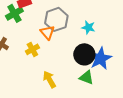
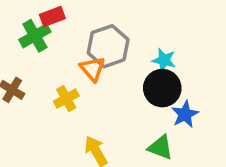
black circle: (84, 54) -> (162, 88), moved
blue star: (100, 58) -> (185, 114), size x0.7

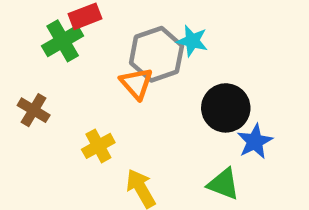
cyan star: (164, 60) -> (192, 41), moved
yellow cross: (66, 99) -> (98, 146), moved

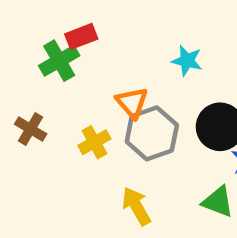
gray hexagon: (156, 54) -> (152, 133), moved
yellow cross: (98, 146) -> (94, 142), moved

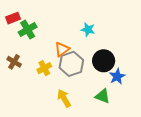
red rectangle: (81, 36) -> (13, 18), moved
orange triangle: (132, 103) -> (62, 49), turned 35

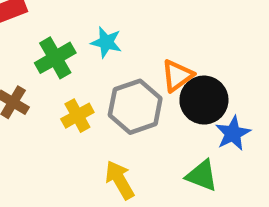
green cross: (28, 30) -> (55, 58), moved
cyan star: (88, 30) -> (106, 42), moved
orange triangle: (62, 49) -> (177, 76), moved

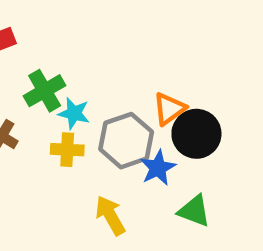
cyan star: (106, 42) -> (74, 113), moved
yellow cross: (77, 116) -> (67, 150), turned 32
blue star: (233, 133) -> (158, 168), moved

